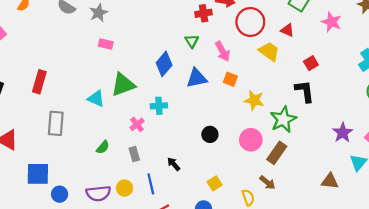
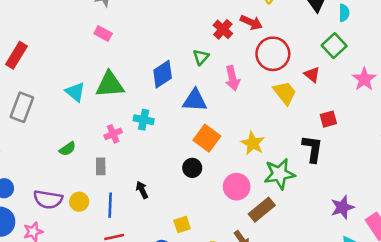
red cross: (204, 13) -> (223, 29), turned 35
orange square: (230, 79) -> (207, 138), moved, size x1.5

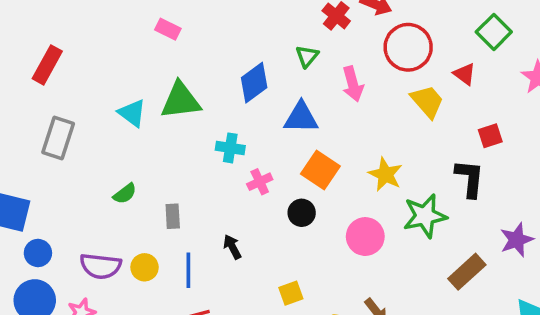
pink cross: (113, 134) -> (260, 182), moved
purple star: (342, 207) -> (517, 240), moved
brown rectangle: (262, 210) -> (467, 272), moved

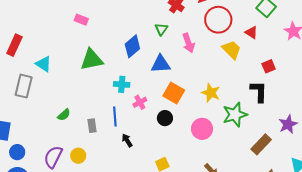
cyan triangle: (132, 113) -> (44, 64), moved
purple semicircle: (101, 266) -> (53, 157), turned 115
blue line: (188, 270) -> (115, 116), moved

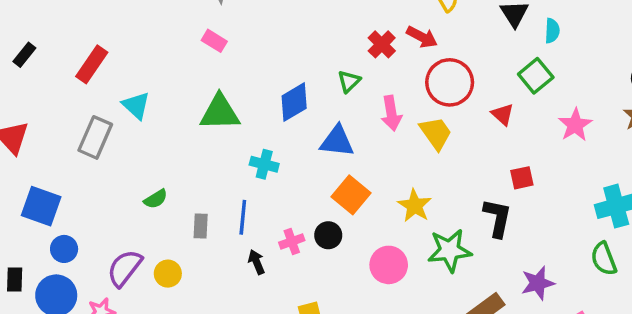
yellow trapezoid: (231, 50) -> (436, 133), moved
pink cross: (140, 102) -> (292, 241), moved

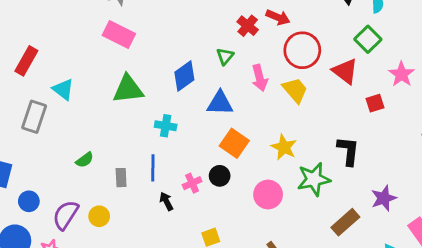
pink rectangle: (214, 41) -> (119, 34), size x1.6
red triangle: (503, 114) -> (345, 71), size x1.5
red square: (522, 178) -> (375, 103), moved
blue circle: (64, 249) -> (29, 201), moved

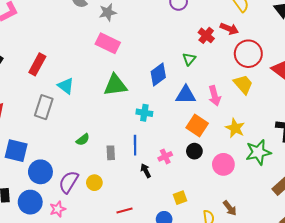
pink arrow: (260, 78) -> (215, 96), moved
black circle: (220, 176) -> (194, 151), moved
blue circle: (29, 201) -> (40, 172), size x1.5

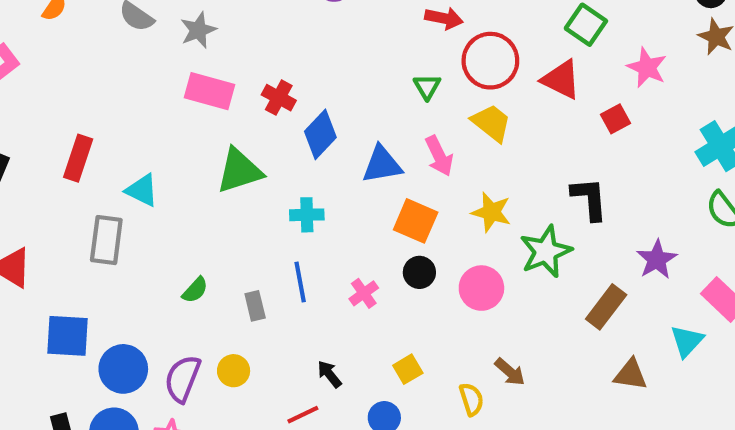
red cross: (206, 35) -> (279, 98), moved
green triangle: (189, 59) -> (427, 87), moved
black arrow: (146, 171) -> (329, 374), moved

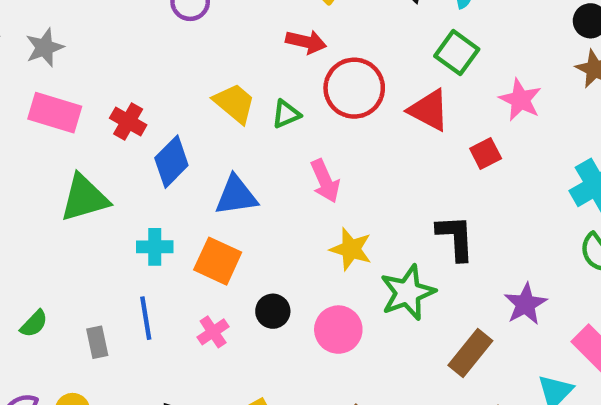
green triangle: (427, 87) -> (286, 114), turned 36
yellow trapezoid: (491, 123) -> (234, 103), moved
pink arrow: (439, 156) -> (325, 181), moved
orange square: (416, 221) -> (218, 261), moved

